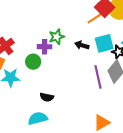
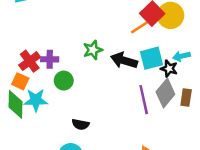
black arrow: (82, 45) -> (124, 60), size x1.5
purple cross: (45, 47) -> (50, 59), moved

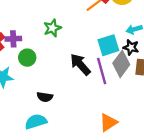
cyan square: (151, 58) -> (108, 45), moved
black arrow: (124, 60) -> (80, 64), moved, turned 35
black star: (169, 69) -> (131, 47), moved

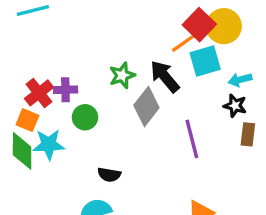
cyan square: (108, 45) -> (205, 61), moved
black arrow: (80, 64) -> (165, 76), moved
gray diamond: (121, 64) -> (146, 106), moved

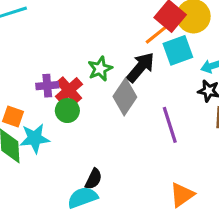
black arrow: (165, 76) -> (140, 67), turned 84
red cross: (39, 93) -> (69, 90), moved
black semicircle: (109, 175) -> (94, 179), moved, turned -70

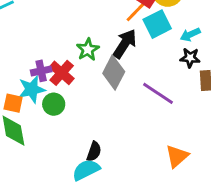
green circle: (67, 111) -> (54, 104), moved
purple line: (170, 125) -> (158, 93), turned -32
cyan star: (35, 138) -> (32, 89), moved

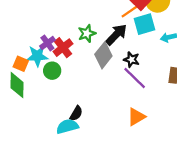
black star: (190, 58) -> (132, 60), moved
purple cross: (41, 71) -> (47, 43), turned -35
orange triangle: (177, 156) -> (136, 117), moved

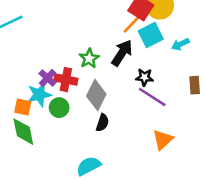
red cross: (63, 48) -> (66, 80), turned -30
gray diamond: (103, 55) -> (96, 95), moved
black semicircle: (76, 113) -> (102, 123), moved

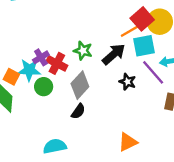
green star: (89, 58) -> (83, 51), turned 30
purple line: (152, 97) -> (153, 72), moved

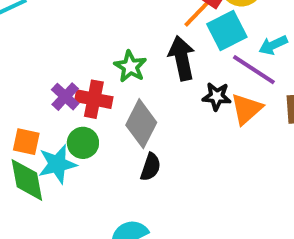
green star: (83, 51) -> (130, 66), turned 30
black arrow: (114, 54) -> (182, 58), turned -45
cyan star: (29, 70) -> (57, 164), moved
orange triangle: (128, 142) -> (246, 109), moved

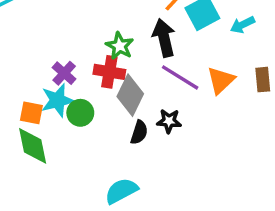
purple line: (254, 70) -> (180, 77), moved
black star: (217, 96) -> (169, 121), moved
red cross: (94, 99) -> (109, 72), moved
cyan star: (57, 164) -> (58, 100), moved

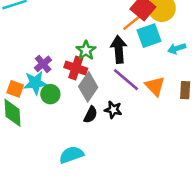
orange triangle: (221, 80) -> (155, 86), turned -40

